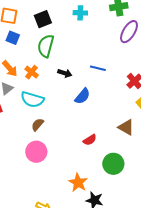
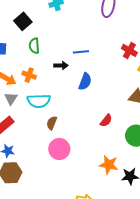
green semicircle: (46, 46) -> (34, 46), size x0.7
blue line: (98, 68) -> (81, 52), moved

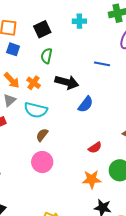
blue line: (81, 52) -> (102, 64), moved
black arrow: (61, 65) -> (67, 82), size x1.6
orange star: (109, 165) -> (92, 179), moved, turned -30

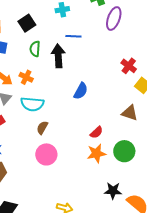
blue line: (102, 64) -> (73, 36), moved
black arrow: (67, 82) -> (58, 56), moved, turned -100
orange star: (92, 179) -> (96, 153), moved

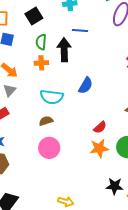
orange cross: (26, 77) -> (41, 63), moved, turned -32
cyan semicircle: (32, 104) -> (52, 97), moved
brown semicircle: (42, 128) -> (46, 121), turned 40

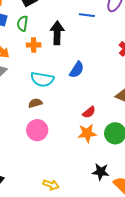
blue line: (80, 31) -> (87, 15), moved
green semicircle: (41, 42) -> (22, 24), moved

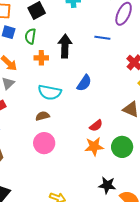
blue line: (87, 15) -> (102, 38), moved

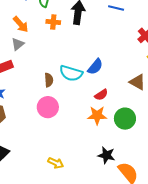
blue semicircle: (84, 83) -> (95, 67), moved
cyan semicircle: (50, 92) -> (71, 73), moved
brown semicircle: (42, 116) -> (49, 80), turned 96

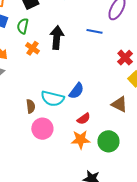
orange cross: (53, 22) -> (33, 48), turned 32
pink circle: (48, 107) -> (42, 129), moved

